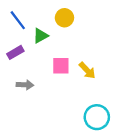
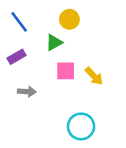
green triangle: (41, 36) -> (54, 43), moved
cyan circle: (97, 117) -> (81, 126), moved

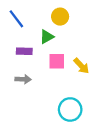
purple rectangle: (17, 57) -> (24, 51), moved, turned 32

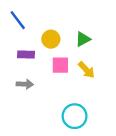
yellow circle: (60, 17) -> (51, 39), moved
green triangle: (47, 37) -> (83, 39), moved

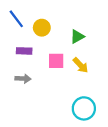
yellow circle: (51, 39) -> (42, 28), moved
cyan circle: (75, 116) -> (84, 108), moved

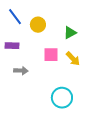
purple rectangle: (24, 51) -> (12, 46), moved
cyan circle: (84, 108) -> (62, 98), moved

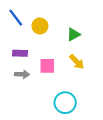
purple rectangle: (12, 46) -> (20, 53), moved
pink square: (51, 55) -> (47, 66), moved

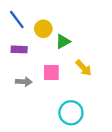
green triangle: (74, 34) -> (63, 41), moved
purple rectangle: (20, 53) -> (19, 49), moved

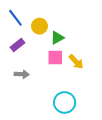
purple rectangle: (19, 49) -> (18, 45), turned -40
pink square: (51, 72) -> (55, 58), moved

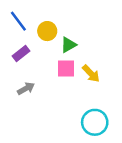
gray arrow: (22, 74) -> (26, 89), turned -32
cyan circle: (65, 102) -> (95, 122), moved

